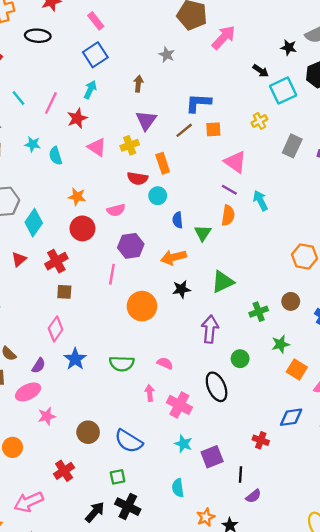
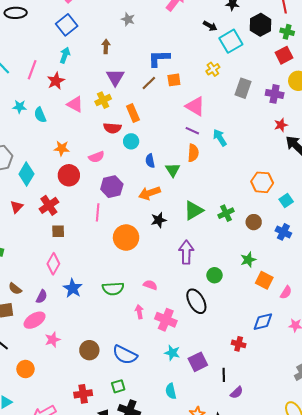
green cross: (259, 312) -> (226, 213), moved
red cross: (64, 471) -> (83, 394), moved, turned 30

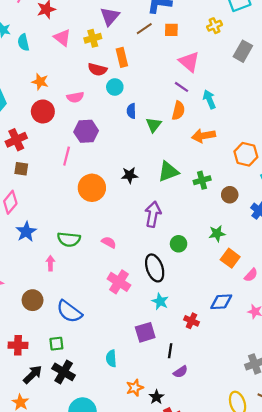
orange arrow: (149, 193) -> (204, 136), moved
pink arrow: (139, 312) -> (50, 263), moved
cyan star: (172, 353) -> (160, 301), moved

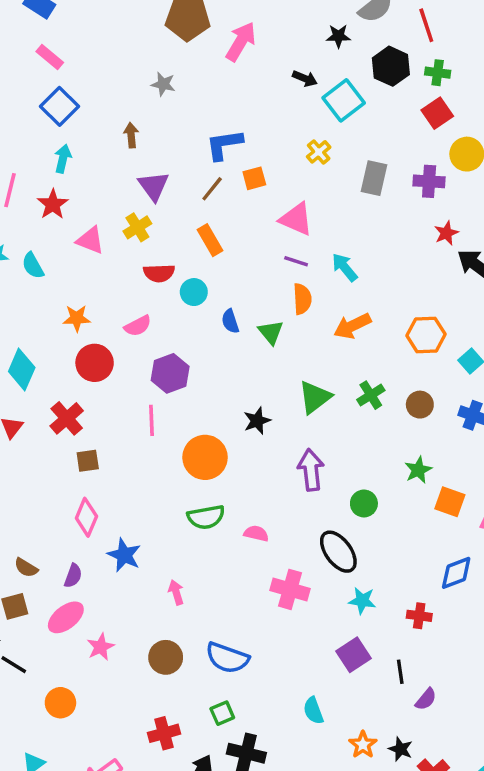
orange rectangle: (122, 57) -> (210, 240), moved
green semicircle: (69, 239) -> (206, 517), moved

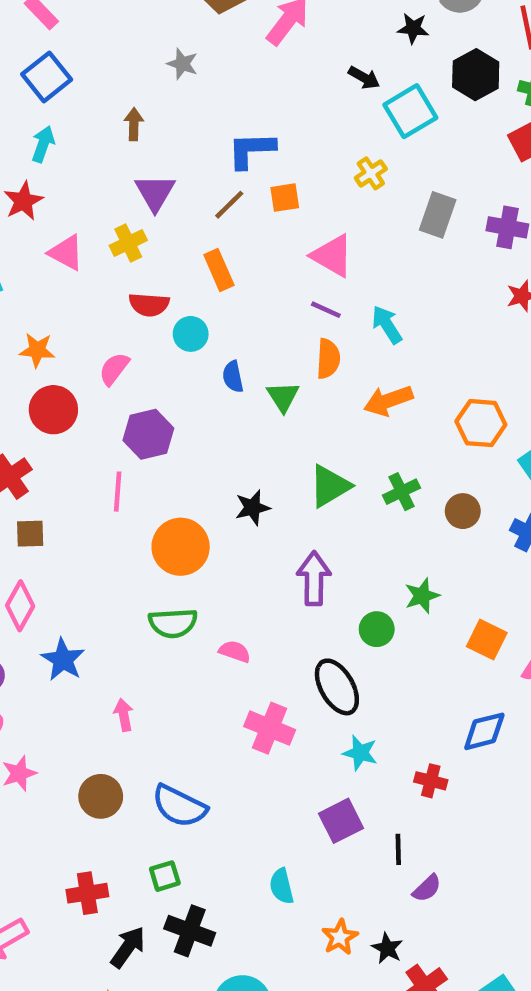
pink semicircle: (138, 326) -> (114, 369), turned 148
green star: (418, 470) -> (422, 596), moved

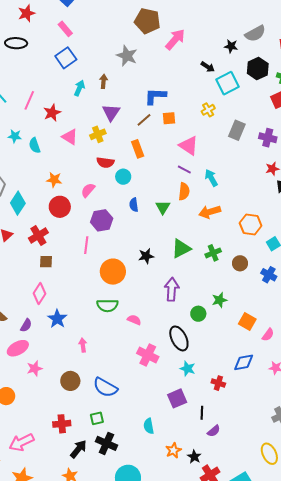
gray star: (182, 64) -> (127, 56), size x1.5
cyan arrow: (43, 144) -> (79, 88), moved
blue semicircle: (233, 377) -> (134, 205), moved

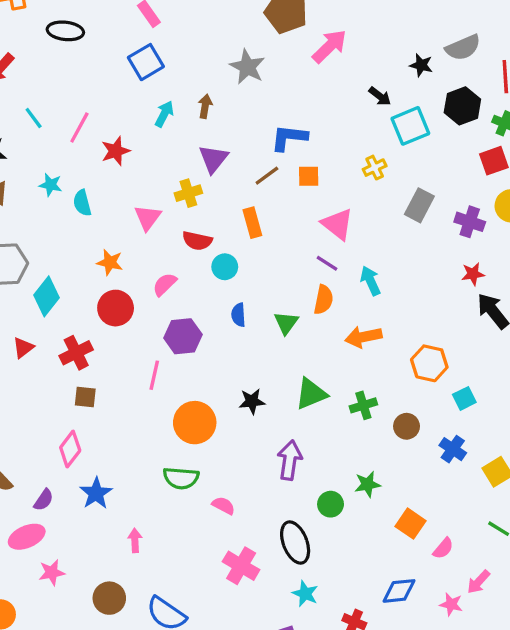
pink triangle: (70, 137) -> (148, 218), moved, turned 30

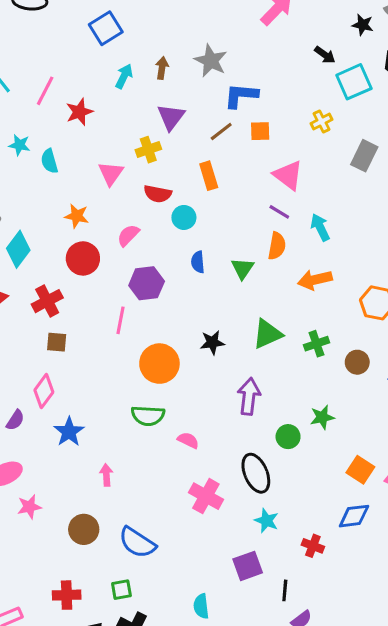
gray star: (247, 67) -> (211, 61), moved
purple semicircle: (44, 500) -> (15, 420), moved
orange square: (411, 524) -> (360, 470), moved

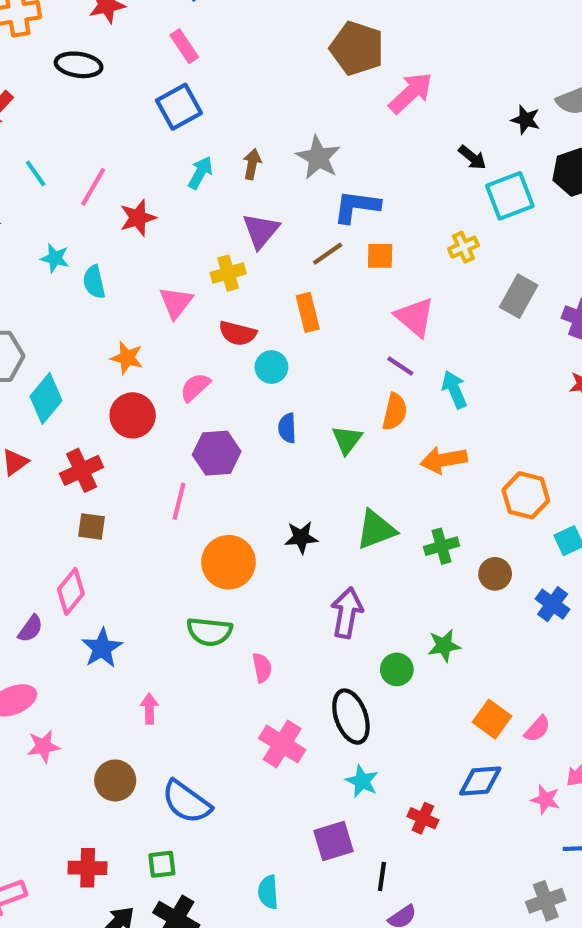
pink semicircle: (188, 440) -> (262, 668), turned 50

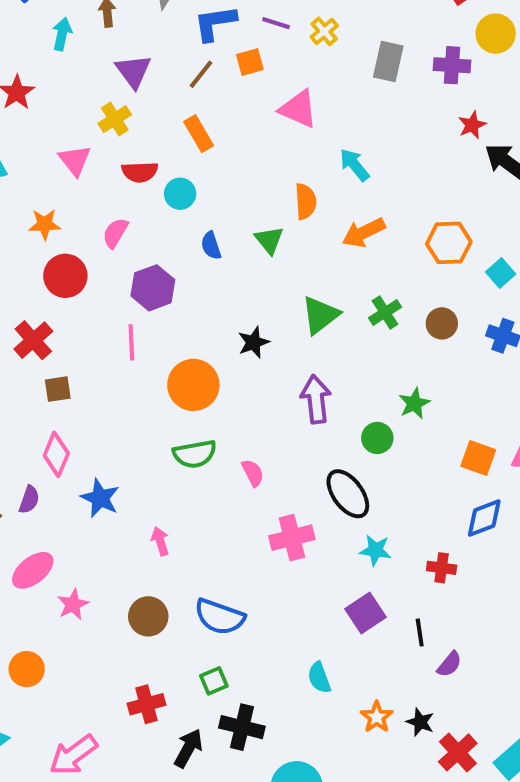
purple line: (400, 366) -> (276, 23), moved
pink cross: (282, 744) -> (292, 538), turned -30

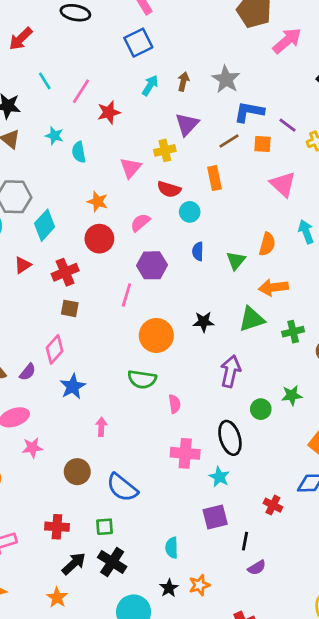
orange arrow: (364, 233) -> (273, 287), moved
cyan star: (376, 550) -> (219, 477), moved
black star: (420, 722) -> (169, 588), moved

